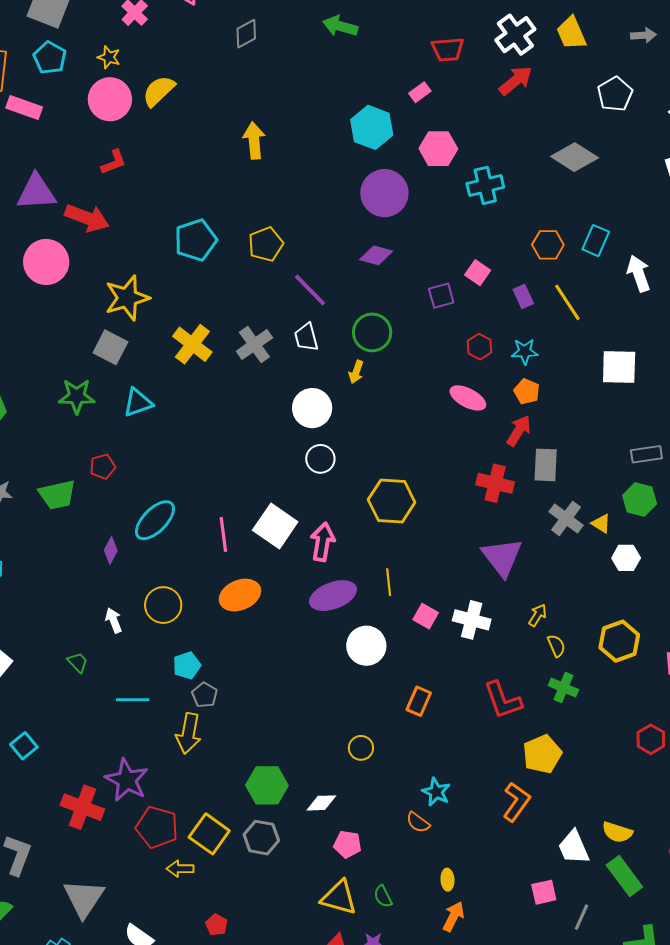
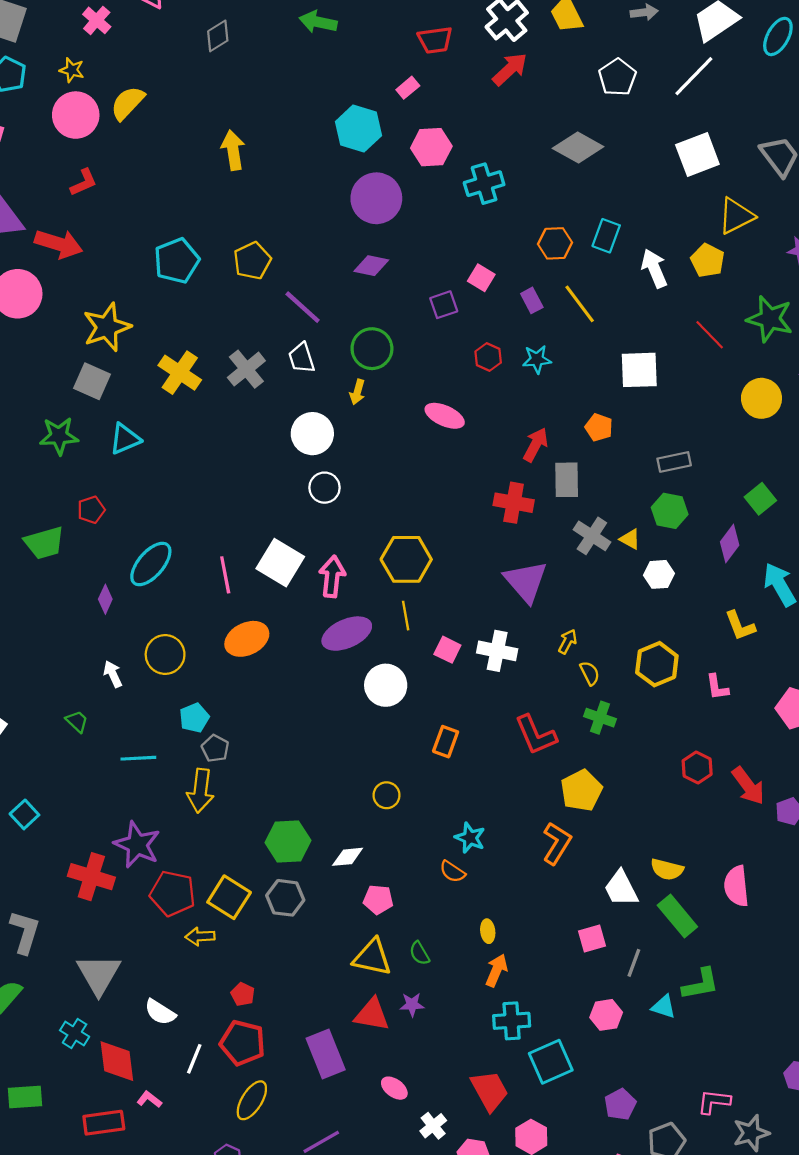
orange pentagon: (527, 391) -> (599, 427), moved
pink ellipse: (468, 398) -> (445, 416), moved
yellow hexagon: (392, 501) -> (406, 559), moved

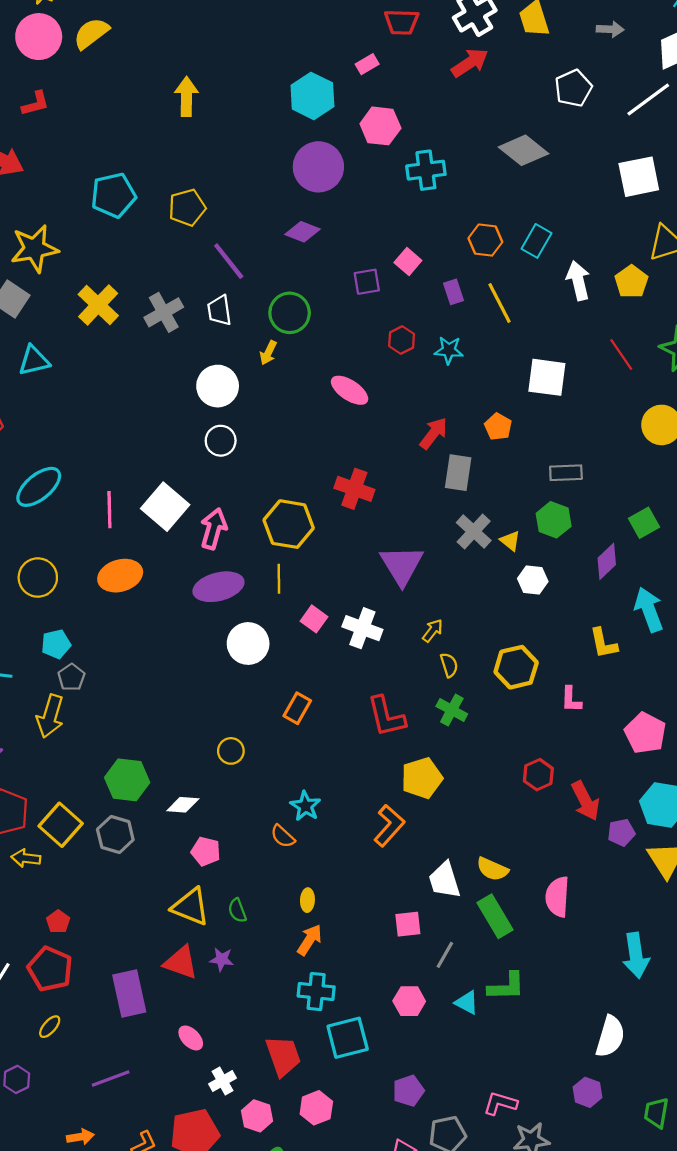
red cross: (514, 503) -> (354, 489), moved
yellow ellipse: (252, 1100) -> (50, 1027), size x0.6

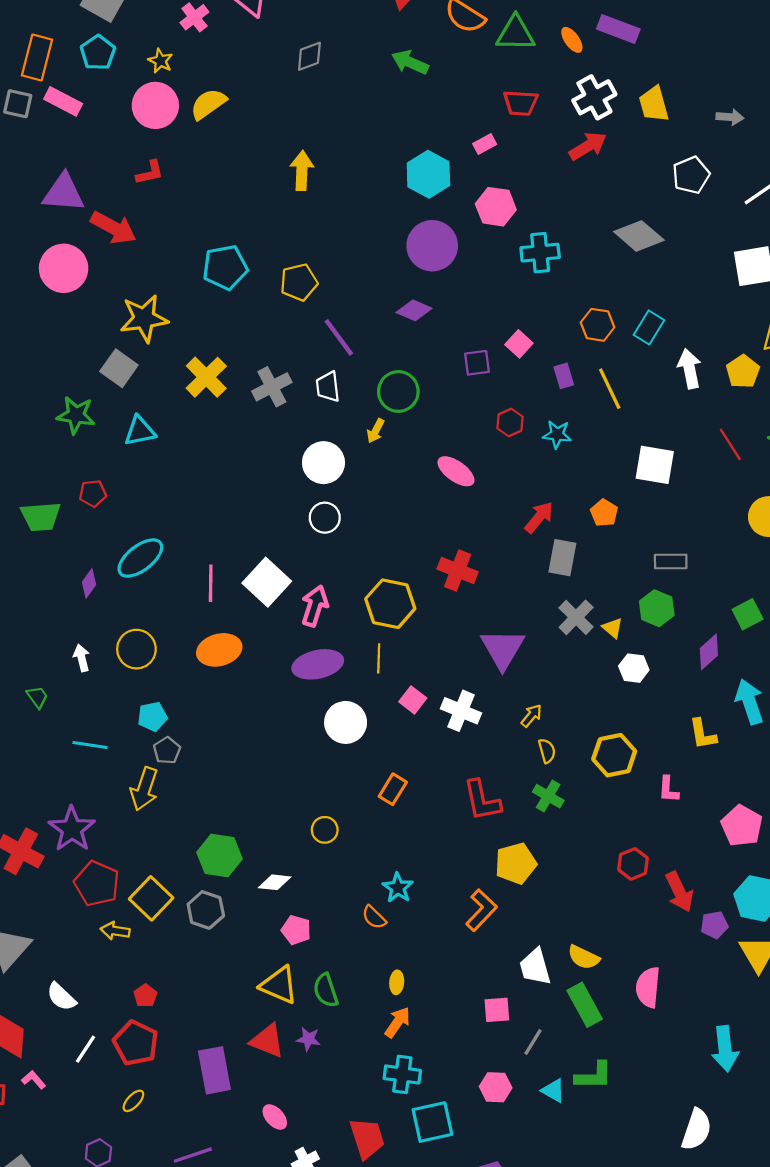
green semicircle: (237, 910) -> (326, 990), size x1.4

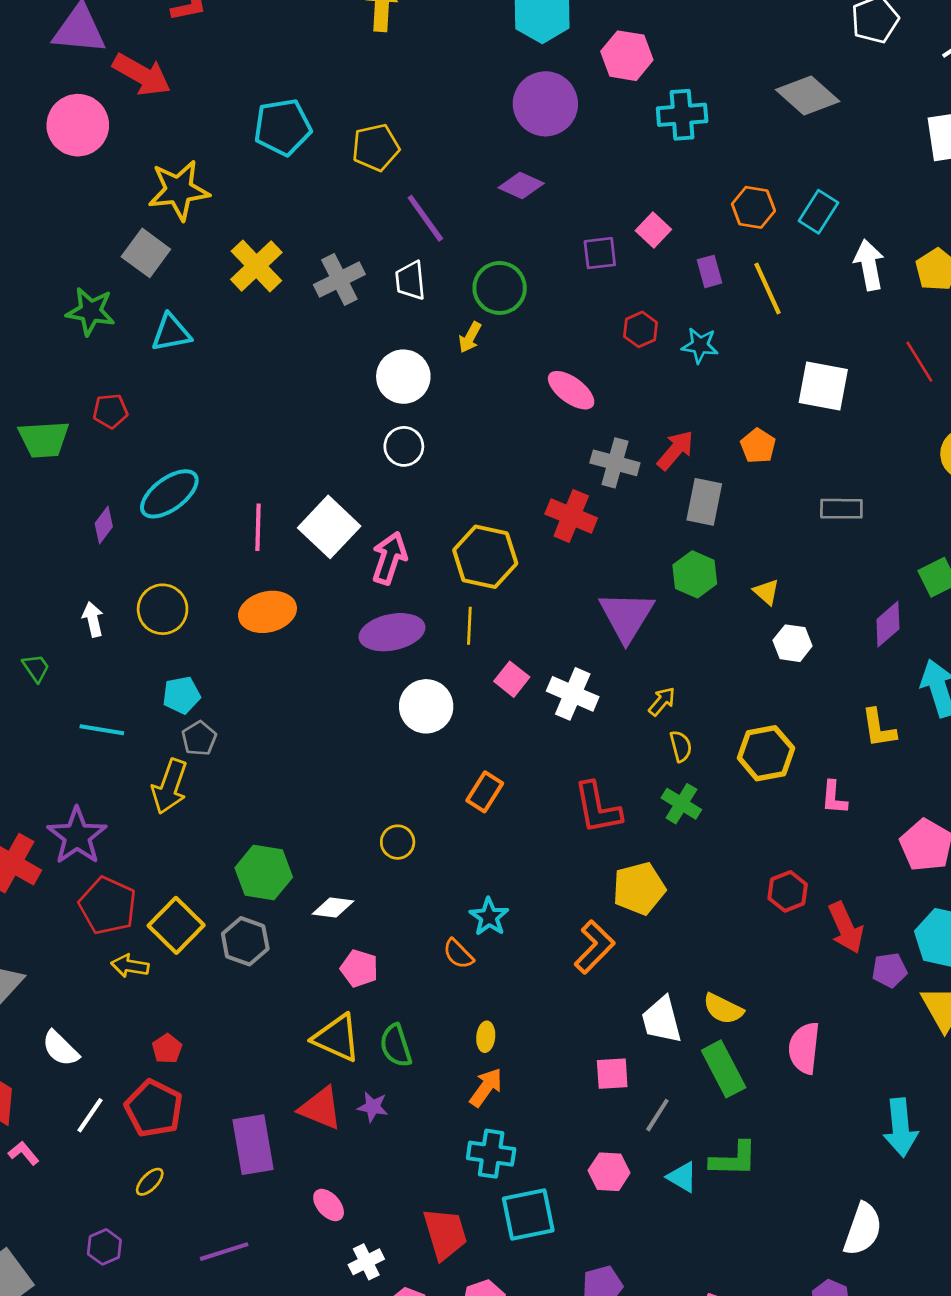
green hexagon: (657, 608) -> (695, 574), moved
gray cross: (576, 617) -> (615, 463), moved, turned -30

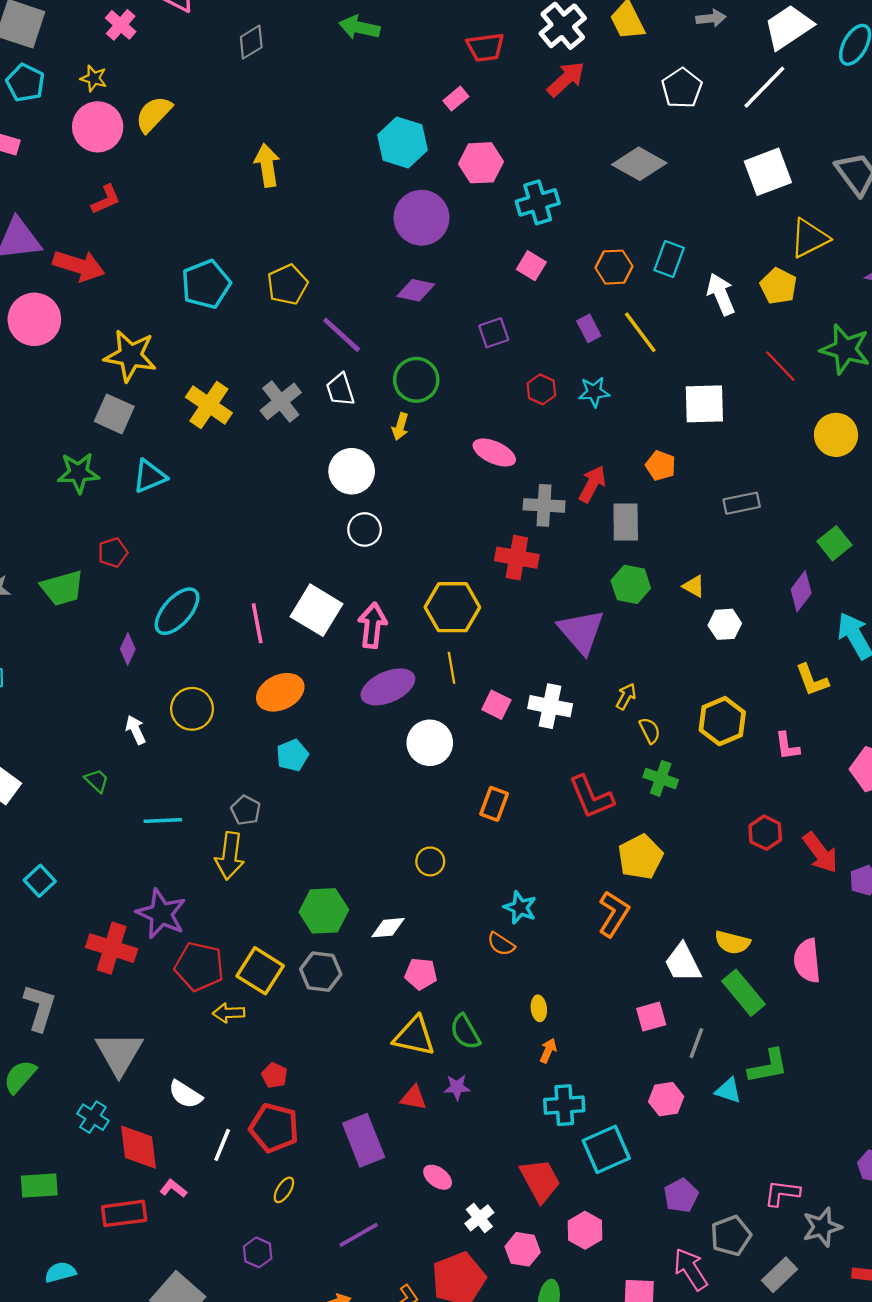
yellow star: (179, 190) -> (130, 356), turned 30
pink square: (653, 230) -> (531, 266), moved
cyan pentagon: (181, 695) -> (292, 755), moved
orange arrow: (486, 1087) -> (548, 1051), size x0.7
red triangle: (321, 1108) -> (414, 1098), size x0.7

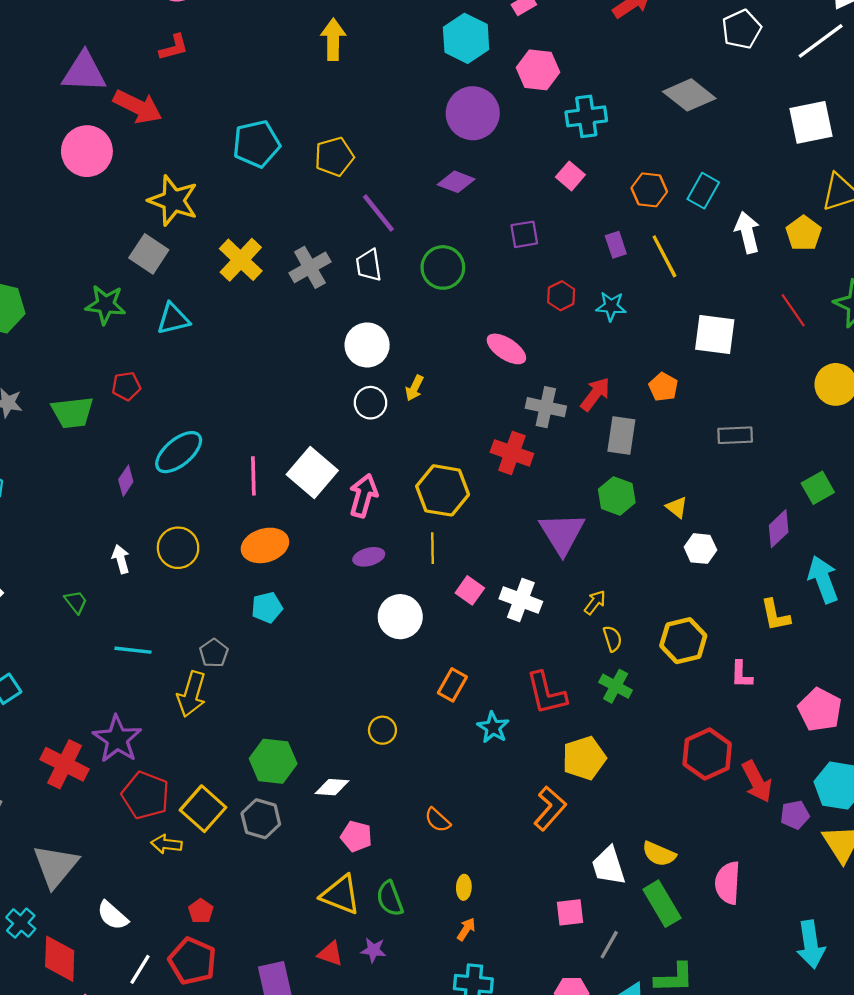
yellow arrow: (400, 427) -> (414, 388), moved
purple ellipse: (388, 687) -> (369, 557), size x0.6
red hexagon: (765, 833) -> (707, 754), size x1.5
cyan star: (520, 908) -> (493, 727), moved

